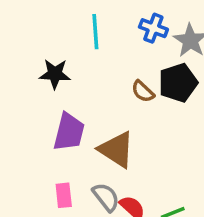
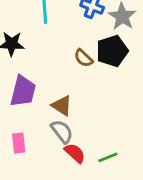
brown triangle: (116, 150) -> (62, 106), size x0.7
gray semicircle: (106, 197) -> (62, 131), moved

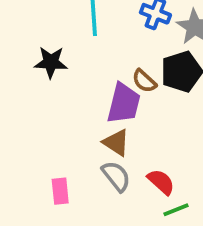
purple trapezoid: (23, 91) -> (124, 103), moved
red semicircle: (75, 153) -> (161, 182), moved

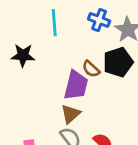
brown triangle: (116, 143) -> (71, 114), turned 45

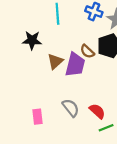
brown triangle: (71, 114) -> (55, 61), moved

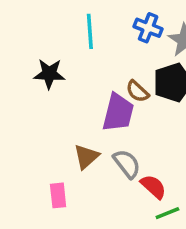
brown triangle: (55, 61) -> (86, 157), moved
gray semicircle: (71, 108) -> (127, 164), moved

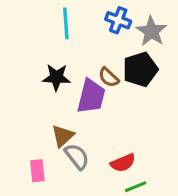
black star: (49, 74) -> (56, 77), moved
gray semicircle: (127, 164) -> (77, 157), moved
red semicircle: (153, 187) -> (123, 163), turned 115

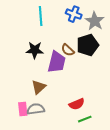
gray semicircle: (77, 157) -> (36, 109), moved, turned -60

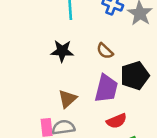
black pentagon: (88, 45) -> (135, 76), moved
purple trapezoid: (57, 62) -> (106, 89), moved

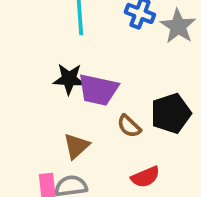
brown semicircle: (105, 51) -> (129, 126), moved
purple trapezoid: (106, 89) -> (98, 90), moved, turned 88

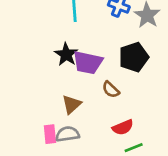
black star: (69, 79) -> (66, 54), turned 30
black pentagon: (171, 113) -> (134, 57), moved

